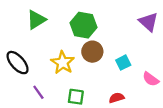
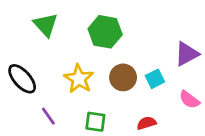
green triangle: (36, 20) -> (46, 25), turned -40
purple triangle: (148, 22) -> (187, 54), moved, turned 50
brown circle: (92, 52) -> (123, 77), moved

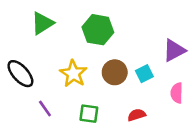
green triangle: (46, 25) -> (42, 23), turned 40
pink semicircle: (189, 100) -> (177, 93), turned 54

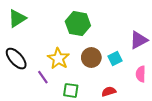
green triangle: (42, 23) -> (17, 18), moved
purple line: (45, 108) -> (43, 77), moved

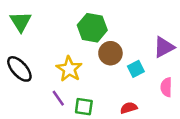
green triangle: (17, 18) -> (21, 22), turned -30
brown circle: (91, 58) -> (110, 53), moved
purple line: (43, 77) -> (58, 98), moved

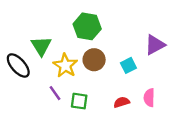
green triangle: (21, 22) -> (41, 46), moved
brown circle: (110, 53) -> (94, 60), moved
pink semicircle: (166, 87) -> (149, 98), moved

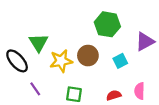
green hexagon: (87, 26) -> (107, 24), moved
yellow star: (65, 65) -> (61, 61), turned 30
purple line: (55, 93) -> (35, 89), moved

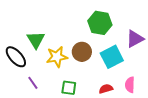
cyan square: (120, 61) -> (112, 57), size x1.6

